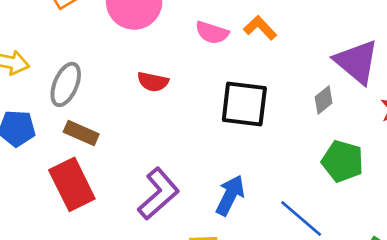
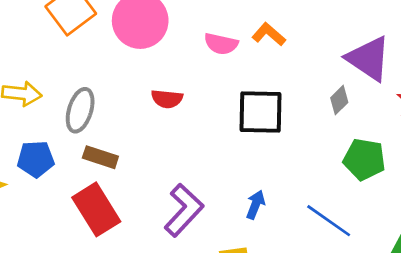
blue arrow: (230, 195) -> (255, 205), size x0.7

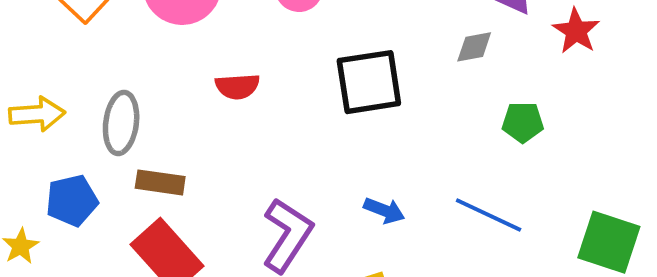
gray diamond: (339, 100) -> (474, 47), turned 44
green pentagon: (364, 159) -> (523, 122), size x0.7
blue arrow: (255, 205) -> (384, 210), turned 100

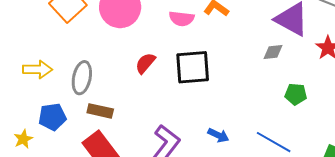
black square: (369, 82) -> (193, 67), moved
red semicircle: (237, 86) -> (145, 63), turned 130

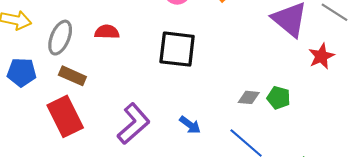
gray diamond: (273, 52) -> (249, 97), moved
red semicircle: (145, 63) -> (107, 32), moved, turned 40

